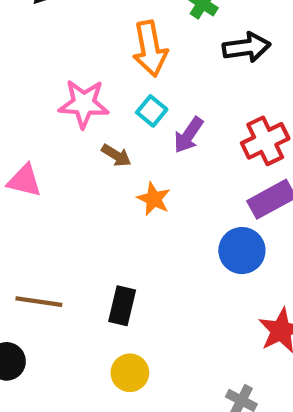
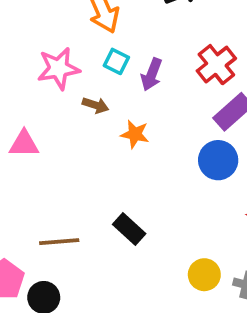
black rectangle: (122, 306) -> (129, 229), turned -48
yellow circle: (130, 373) -> (204, 275), moved

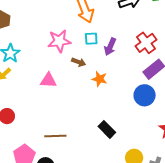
cyan square: (116, 61) -> (91, 39), turned -32
pink triangle: (24, 144) -> (48, 80), moved
black rectangle: (129, 229) -> (107, 129), moved

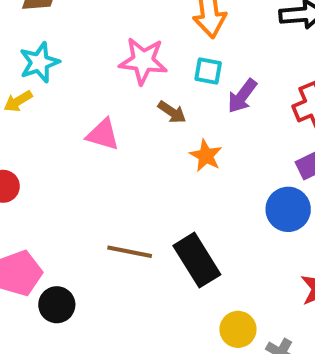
black rectangle: (107, 129) -> (197, 260), size x1.4
brown line: (55, 136) -> (130, 252), moved

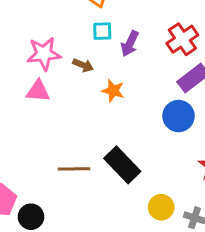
pink star: (143, 61) -> (44, 54), moved

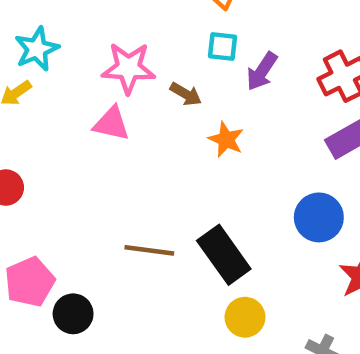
blue circle: (179, 116) -> (319, 217), moved
yellow circle: (161, 207) -> (245, 317), moved

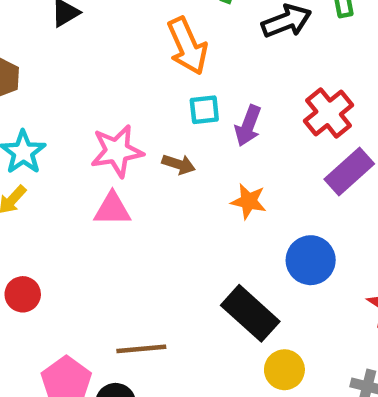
orange star: (226, 139) -> (249, 201), moved
blue circle: (319, 217) -> (311, 260), moved
brown line: (149, 250) -> (141, 349), moved

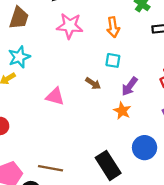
orange arrow: (187, 46) -> (113, 27), size x0.7
purple arrow: (248, 126) -> (130, 86), moved
pink star: (117, 151) -> (70, 26), moved

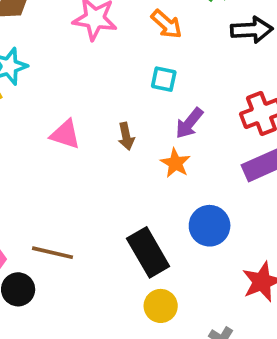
orange arrow: (113, 27) -> (167, 24), turned -42
brown arrow: (93, 83) -> (126, 136), moved, turned 42

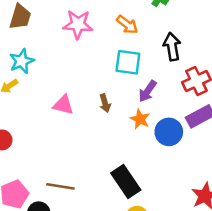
black arrow: (252, 30) -> (172, 47), moved, turned -92
cyan square: (164, 79) -> (128, 62), size x1.5
blue circle: (210, 226) -> (169, 132), moved

